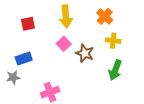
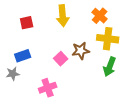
yellow cross: (113, 41) -> (108, 39), size x1.5
pink square: (64, 44) -> (61, 59), moved
brown star: (85, 53) -> (81, 51), turned -30

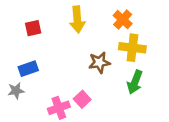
pink square: (61, 59) -> (82, 99), moved

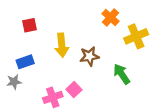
yellow arrow: (77, 20) -> (62, 45), moved
yellow cross: (132, 48) -> (136, 36), moved, turned -30
green arrow: (135, 82) -> (122, 74), turned 125

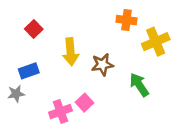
orange cross: (111, 17) -> (126, 20), turned -35
red square: (30, 25) -> (34, 29), turned -32

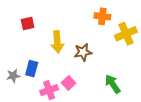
red square: (34, 29) -> (28, 24), turned 32
blue rectangle: (29, 71) -> (32, 69), moved, turned -56
green arrow: (139, 85) -> (113, 84), moved

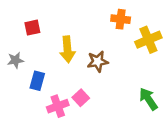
gray star: (13, 76) -> (15, 60), moved
green arrow: (113, 84) -> (148, 99), moved

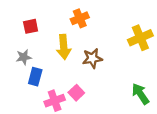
orange cross: (121, 19) -> (80, 18), moved, turned -30
gray star: (15, 60) -> (24, 57), moved

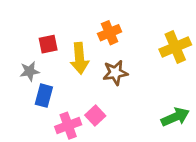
orange cross: (80, 18) -> (110, 33), moved
red square: (31, 26) -> (48, 44), moved
green arrow: (140, 94) -> (175, 117), turned 100

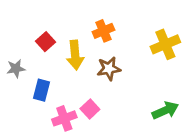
red square: (48, 44) -> (45, 42), turned -30
gray star: (30, 71) -> (16, 69), moved

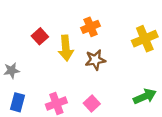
gray star: (16, 69) -> (12, 71), moved
blue rectangle: (41, 90) -> (17, 102), moved
pink square: (90, 109) -> (92, 104), moved

